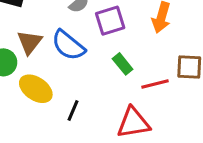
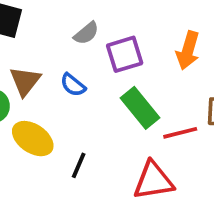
blue semicircle: (68, 45) -> (73, 85), size x0.6
green rectangle: (123, 64) -> (140, 108), size x1.5

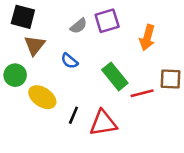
purple square: (125, 54) -> (107, 21), moved
brown triangle: (25, 81) -> (35, 45), moved
red triangle: (153, 181) -> (103, 123), moved

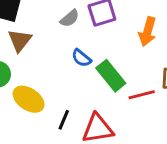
blue semicircle: (70, 61) -> (81, 58), moved

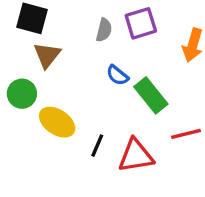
gray semicircle: (70, 18) -> (104, 30), turned -36
red line: (142, 95) -> (186, 134), moved

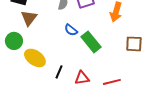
red line: (186, 134) -> (112, 82), moved
red triangle: (136, 156) -> (82, 78), size x0.7

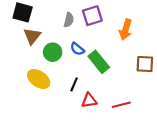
green circle: (14, 41) -> (53, 52), moved
black line: (59, 72) -> (74, 84), moved

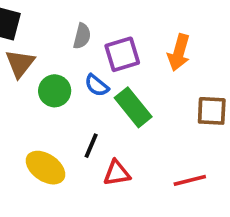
purple square: (92, 16) -> (122, 54), moved
yellow ellipse: (39, 79) -> (45, 168), moved
red line: (121, 105) -> (190, 180), moved

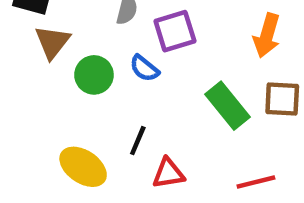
orange arrow: (179, 52) -> (267, 36), moved
green rectangle: (133, 107) -> (227, 106), moved

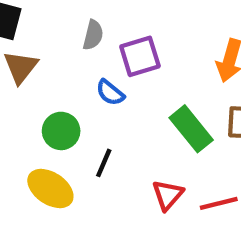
green circle: (94, 75) -> (61, 131), moved
red triangle: (168, 173) -> (168, 195), moved, turned -40

